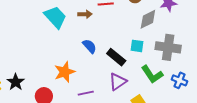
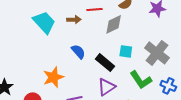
gray diamond: (148, 19) -> (114, 24), moved
gray cross: (168, 47) -> (157, 53), turned 30

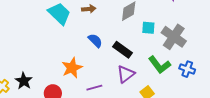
cyan square: (126, 51) -> (148, 28), moved

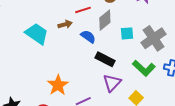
gray cross: (174, 37) -> (153, 38), turned 30
blue semicircle: (95, 41) -> (88, 37), moved

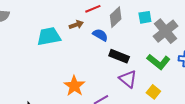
cyan square: (127, 33) -> (145, 17), moved
cyan trapezoid: (37, 34) -> (49, 36), turned -40
purple triangle: (112, 83) -> (128, 79), turned -30

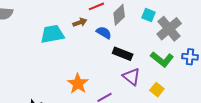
cyan square: (145, 17) -> (149, 15), turned 32

